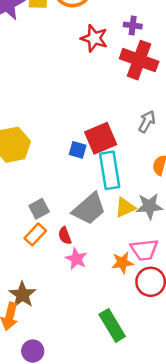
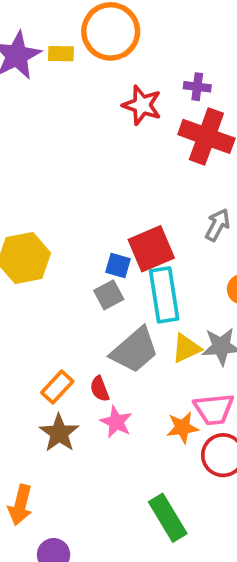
gray square: (39, 209) -> (109, 295), moved
brown star: (22, 295) -> (59, 433), moved

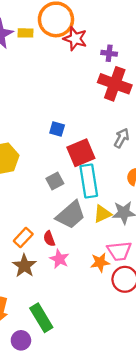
red star: (142, 105) -> (75, 39), moved
blue square: (118, 265) -> (57, 129), moved
green rectangle: (168, 518) -> (41, 318), moved

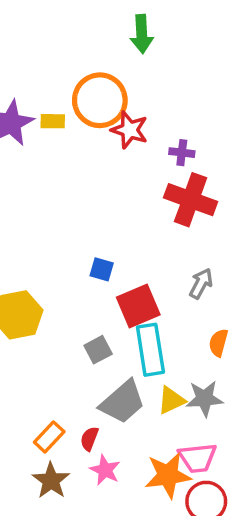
red semicircle: (49, 239) -> (89, 439), turned 42
orange star: (100, 262) -> (168, 475), size x1.5

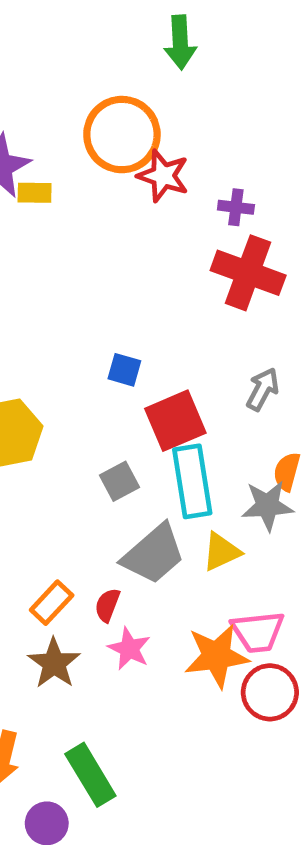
yellow rectangle: (53, 121) -> (35, 193), moved
gray star: (204, 399) -> (267, 506), moved

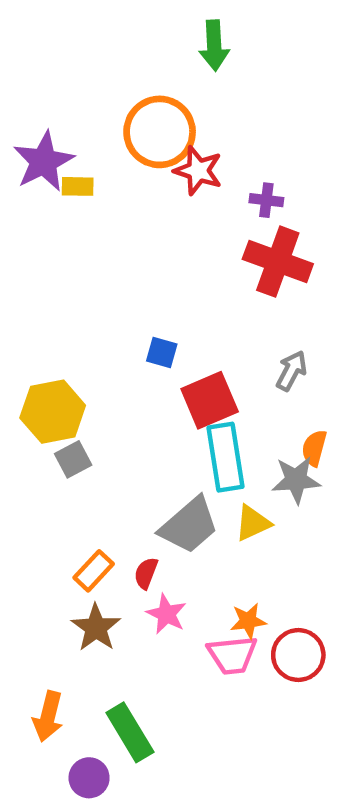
gray square: (120, 481) -> (73, 459), moved
pink trapezoid: (258, 632) -> (232, 655), moved
orange star: (217, 656) -> (248, 621), size x0.6

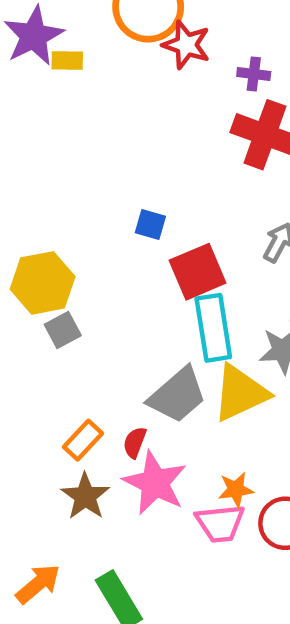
yellow triangle: (253, 523) -> (240, 393), size x1.6
pink star: (166, 614) -> (155, 483), size x1.6
orange arrow: (48, 716) -> (38, 584), turned -144

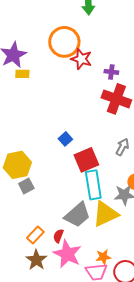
yellow rectangle: (67, 61) -> (22, 74), moved
blue square: (150, 225) -> (65, 139), turned 32

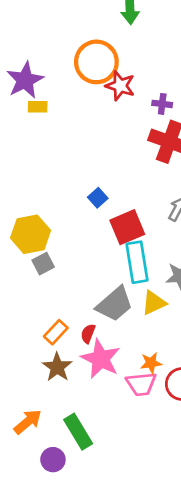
yellow triangle: (105, 214) -> (154, 303), size x0.7

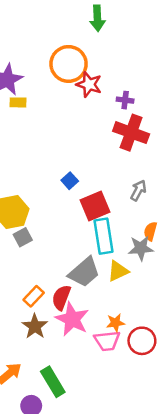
red semicircle: (88, 334) -> (61, 297), size x1.5

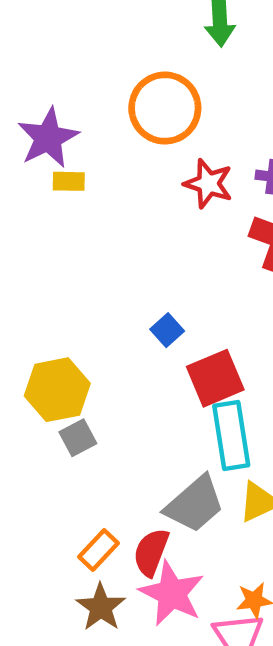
red star: (89, 84) -> (208, 184), moved

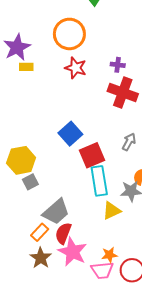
red star: (208, 184) -> (76, 68), moved
blue square: (167, 330) -> (70, 134), size x1.6
gray trapezoid: (195, 504) -> (56, 212), moved

